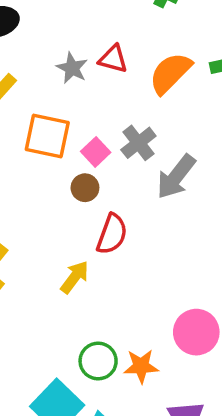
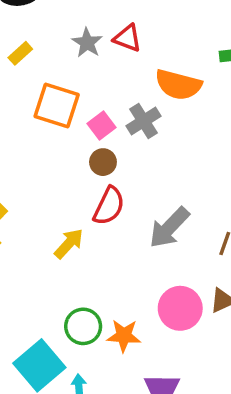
orange semicircle: (170, 73) -> (178, 85), moved, turned -126
gray arrow: (176, 177) -> (169, 228), moved
brown circle: (85, 188) -> (103, 162), moved

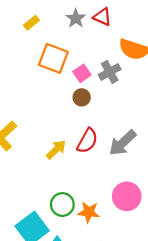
red semicircle: (109, 206) -> (87, 141), moved

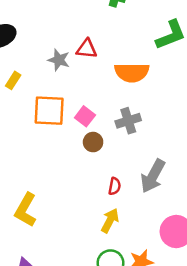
gray cross: (110, 72) -> (128, 121), moved, turned 30
red semicircle: (87, 141) -> (115, 186), size x0.6
yellow arrow: (56, 150) -> (110, 221), moved

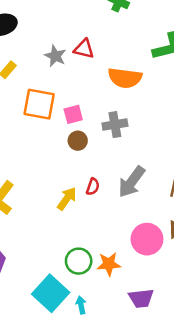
pink square: (85, 116) -> (73, 114), turned 30
yellow arrow: (110, 221) -> (67, 199), moved

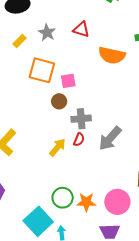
gray star: (55, 56) -> (47, 33), moved
gray cross: (115, 125) -> (81, 119), moved
brown circle: (78, 141) -> (59, 101), moved
pink circle: (147, 239) -> (117, 202), moved

